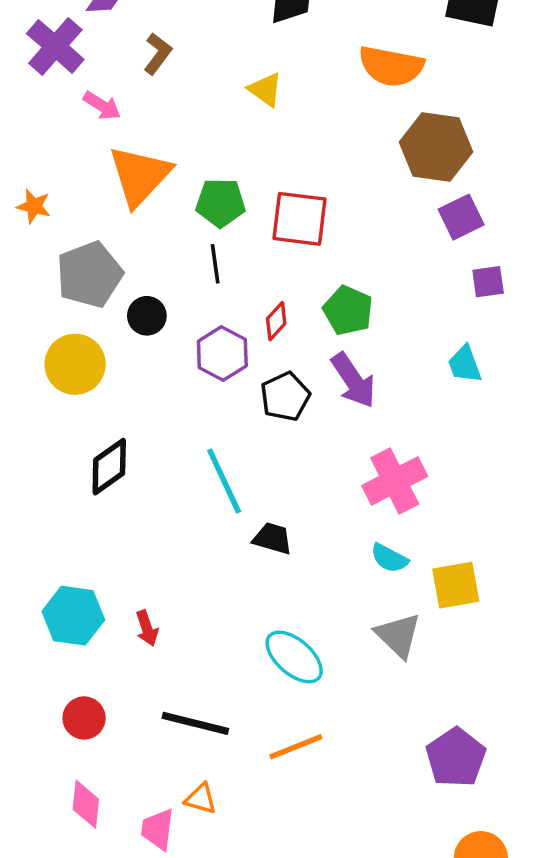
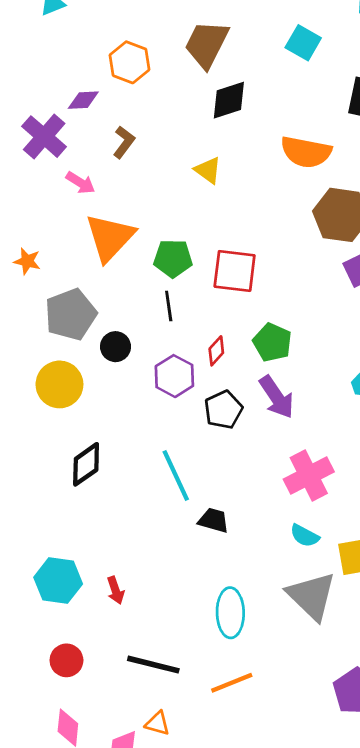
gray triangle: (398, 635) -> (312, 596), size x1.4
cyan ellipse: (294, 657) -> (230, 613), turned 48

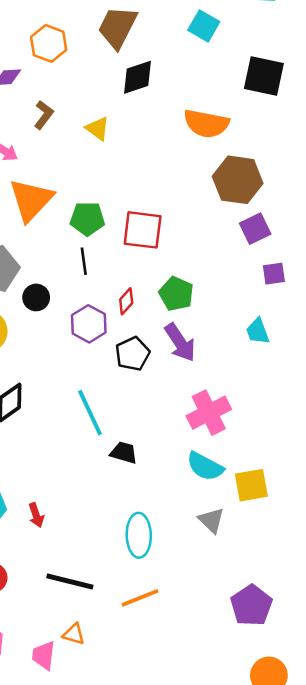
yellow triangle: (208, 170) -> (97, 129), moved
cyan semicircle: (305, 536) -> (205, 466), size x1.4
gray triangle: (312, 596) -> (211, 520), size x0.6

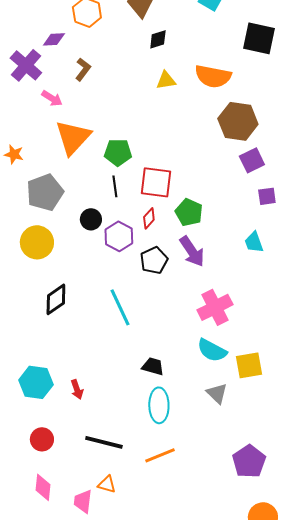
black diamond: (137, 77) -> (158, 39), size x0.7
yellow triangle: (97, 129) -> (166, 80), moved, turned -45
red square: (143, 230) -> (156, 182), moved
black circle: (36, 297) -> (91, 219), moved
black trapezoid: (124, 453) -> (153, 366), moved

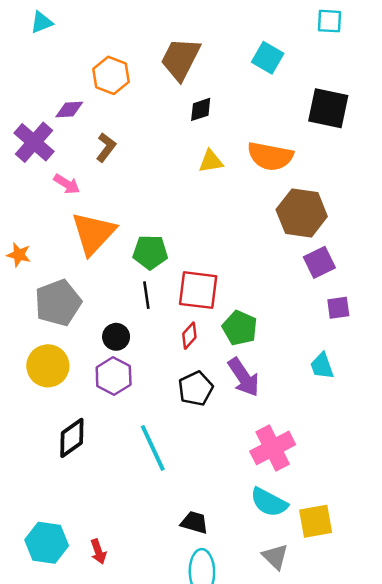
purple hexagon: (119, 236) -> (114, 376), moved

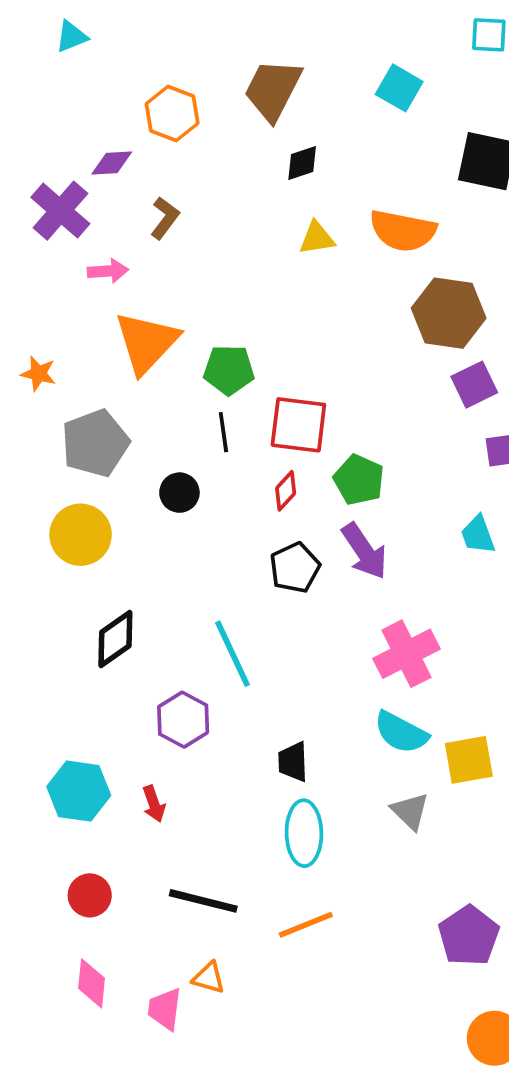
pink arrow: (67, 184) -> (108, 271), turned -36
purple hexagon: (114, 376) -> (183, 720), moved
black trapezoid: (194, 522) -> (293, 762), turned -108

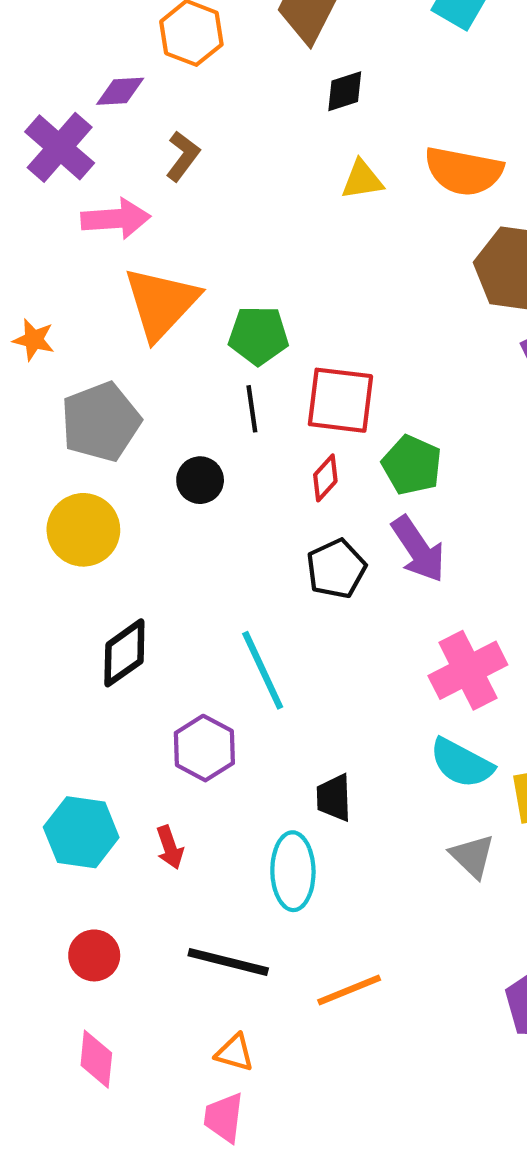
pink arrow: (108, 271) -> (116, 219), size x1.4
cyan ellipse: (304, 833) -> (293, 871), moved
pink trapezoid: (165, 1009) -> (224, 1117), moved

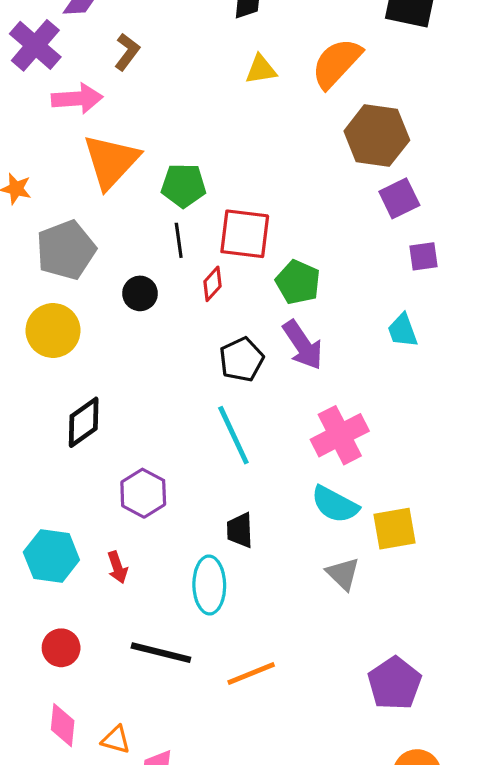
orange semicircle: (464, 171) -> (337, 63), turned 122
red diamond: (325, 478) -> (212, 284), moved
cyan line: (263, 670) -> (233, 435), moved
orange triangle: (235, 1053) -> (116, 740), moved

